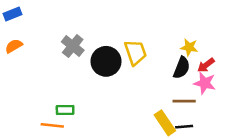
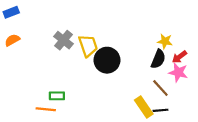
yellow trapezoid: (135, 52) -> (88, 46), moved
black circle: (106, 61) -> (107, 60), moved
brown line: (184, 101) -> (160, 88), turned 48

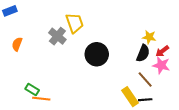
orange semicircle: (12, 40) -> (17, 44), moved, turned -40
yellow trapezoid: (88, 46) -> (75, 23), moved
green rectangle: (57, 96) -> (32, 90), moved, turned 32

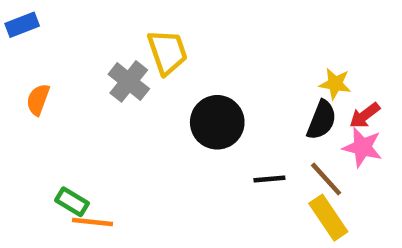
yellow rectangle: (130, 97) -> (328, 218), moved
black line: (145, 100) -> (269, 179), moved

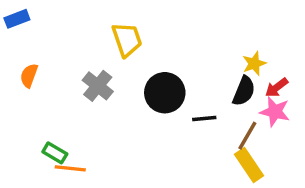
gray cross: (129, 81) -> (98, 86), moved
yellow star: (335, 84) -> (254, 63), turned -30
black line: (269, 179) -> (204, 118), moved
brown line: (326, 179) -> (247, 136), turned 72

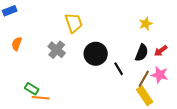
yellow star: (254, 63) -> (146, 24), moved
pink star: (275, 112) -> (160, 75), moved
black line: (204, 118) -> (119, 69), turned 64

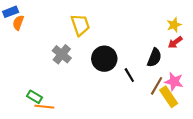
yellow star: (146, 24) -> (174, 25), moved
orange semicircle: (17, 44) -> (18, 23), moved
red arrow: (161, 51) -> (175, 42), moved
yellow rectangle: (145, 96) -> (169, 97), moved

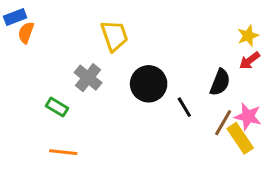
green rectangle: (35, 97) -> (57, 107), moved

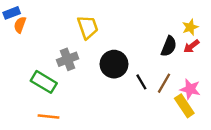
gray cross: (88, 78) -> (68, 59), turned 30
black semicircle: (220, 82) -> (169, 46), moved
green rectangle: (57, 107) -> (44, 82), size x1.5
brown line: (223, 123) -> (164, 83), moved

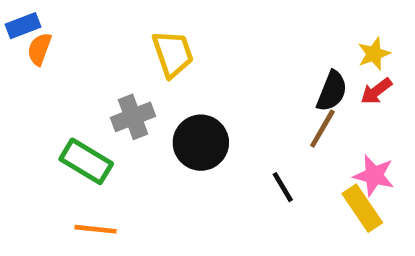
black circle: (114, 64) -> (201, 143), moved
black line: (141, 82) -> (283, 187), moved
brown line: (164, 83) -> (322, 129), moved

